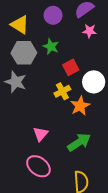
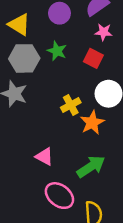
red square: (71, 67) -> (93, 58), moved, turned -35
pink triangle: (41, 134) -> (44, 157), turned -42
pink ellipse: (38, 166) -> (59, 196), moved

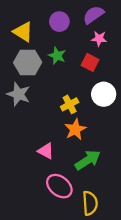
orange star: (92, 123) -> (75, 129), moved

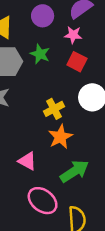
pink star: (99, 39) -> (73, 35), moved

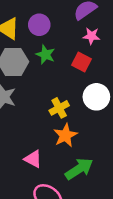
purple circle: (43, 16) -> (39, 25), moved
pink star: (73, 35) -> (91, 36), moved

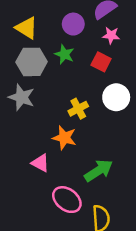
purple circle: (39, 25) -> (73, 24), moved
orange star: (65, 135) -> (64, 138), moved, turned -30
pink triangle: (33, 159) -> (40, 163), moved

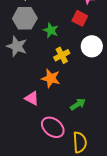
green star: (64, 54) -> (51, 30), moved
green arrow: (98, 171) -> (78, 104), size x0.7

